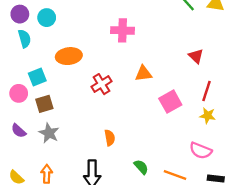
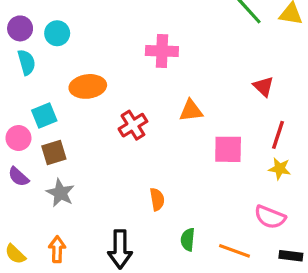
pink square: (170, 102) -> (228, 149), turned 30
purple semicircle: (19, 131) -> (18, 177), moved
orange semicircle: (110, 138) -> (157, 199), moved
green semicircle: (141, 167) -> (188, 240), turned -133

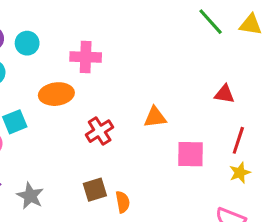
pink cross: (162, 51) -> (86, 57), moved
red triangle: (263, 86) -> (224, 94), turned -35
brown square: (54, 153) -> (95, 190), moved
yellow star: (280, 169) -> (240, 173), turned -30

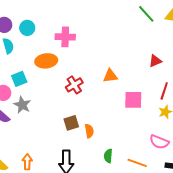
red triangle: (224, 94) -> (155, 61), turned -32
gray star: (30, 196) -> (22, 105), moved

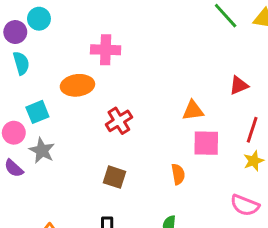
cyan circle: (27, 28) -> (39, 19), moved
orange triangle: (110, 76) -> (193, 110), moved
brown square: (71, 123) -> (114, 177), turned 35
orange semicircle: (89, 131) -> (178, 174), moved

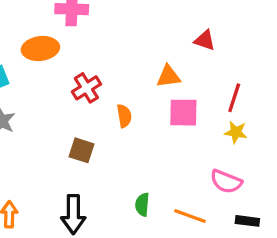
red triangle: (239, 85) -> (205, 40), moved, turned 42
yellow star: (254, 161) -> (236, 132), turned 30
orange semicircle: (178, 174) -> (124, 116), moved

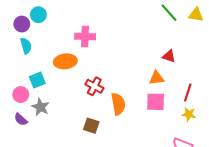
orange triangle: (169, 76) -> (157, 78), moved
red cross: (86, 88) -> (94, 86), turned -30
orange semicircle: (124, 116) -> (118, 104), size x1.5

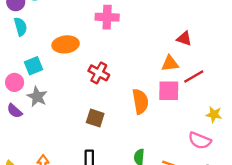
pink cross: (85, 36) -> (107, 17), moved
red line: (188, 92) -> (194, 76), moved, turned 42
orange semicircle: (118, 104) -> (140, 101), moved
yellow star: (189, 114) -> (214, 114), moved

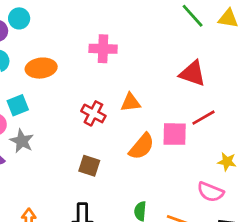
red triangle: (184, 38) -> (193, 74), size x1.5
orange ellipse: (66, 44) -> (41, 68), moved
orange triangle: (170, 63) -> (131, 102), moved
orange semicircle: (140, 101) -> (142, 146), turned 50

